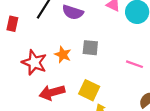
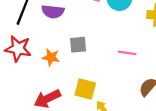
red star: (34, 62) -> (18, 49), moved

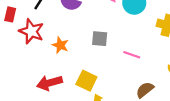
gray square: (78, 45) -> (100, 39), moved

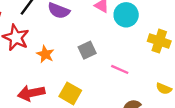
gray square: (100, 39) -> (87, 50), turned -35

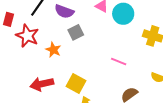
gray square: (87, 50) -> (76, 32), moved

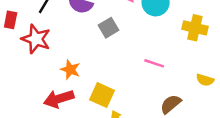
gray square: (76, 32) -> (108, 28), moved
orange star: (53, 50) -> (70, 70), moved

